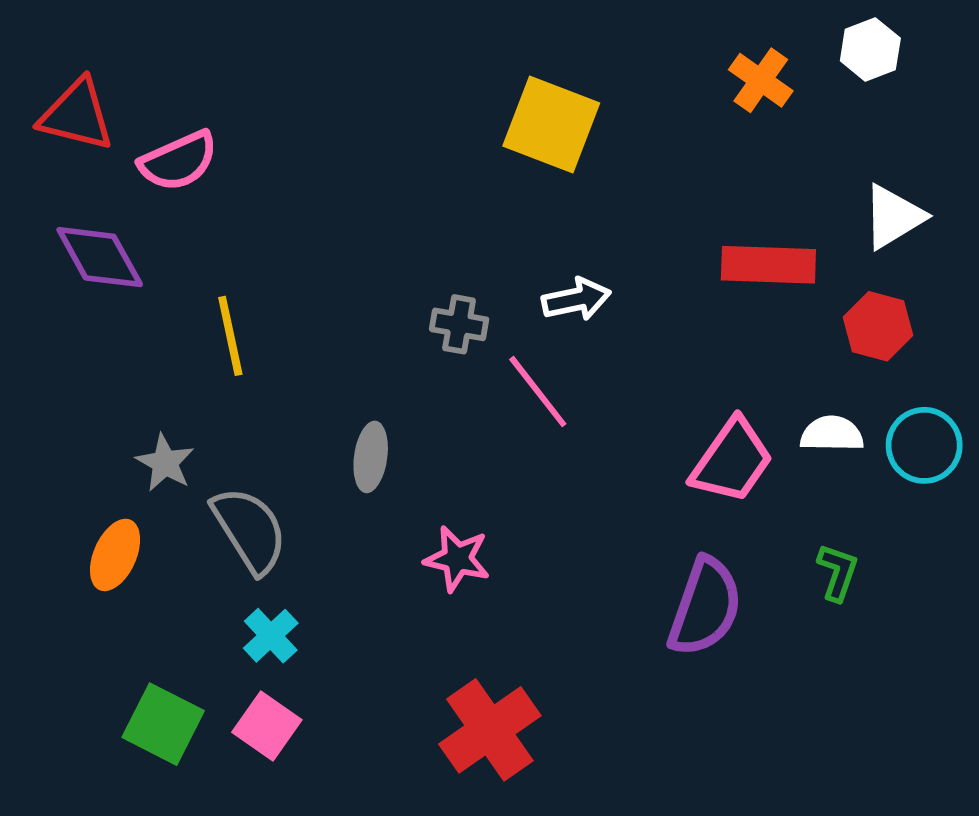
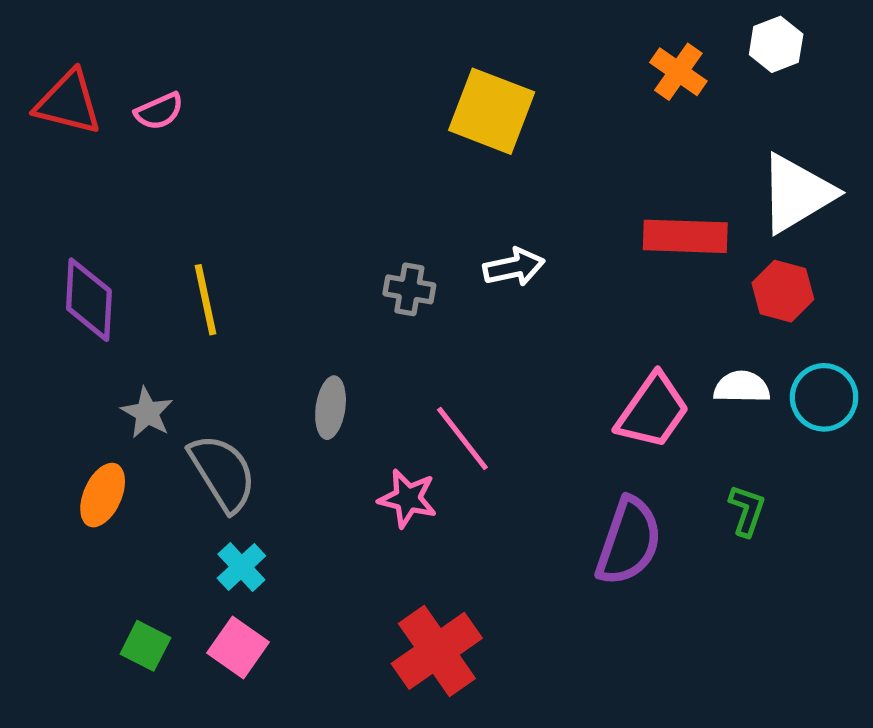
pink semicircle: (178, 161) -> (159, 111), moved, size x0.7
white triangle: (893, 217) -> (797, 193), size x1.4
purple diamond: (100, 257) -> (89, 300), moved, turned 32
pink line: (538, 392) -> (462, 438), moved
green square: (163, 724) -> (145, 646), size x0.7

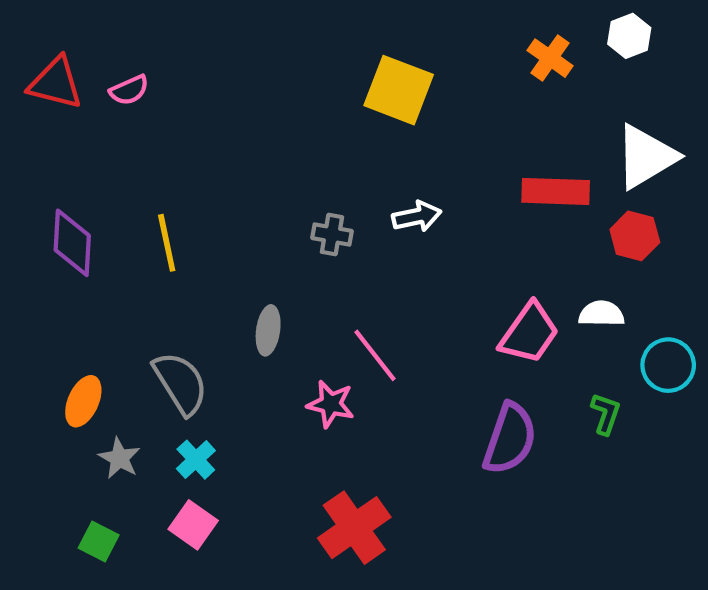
cyan circle: (824, 397) -> (668, 365), moved
gray star: (147, 413) -> (119, 458), moved
green square: (145, 646) -> (99, 542), moved

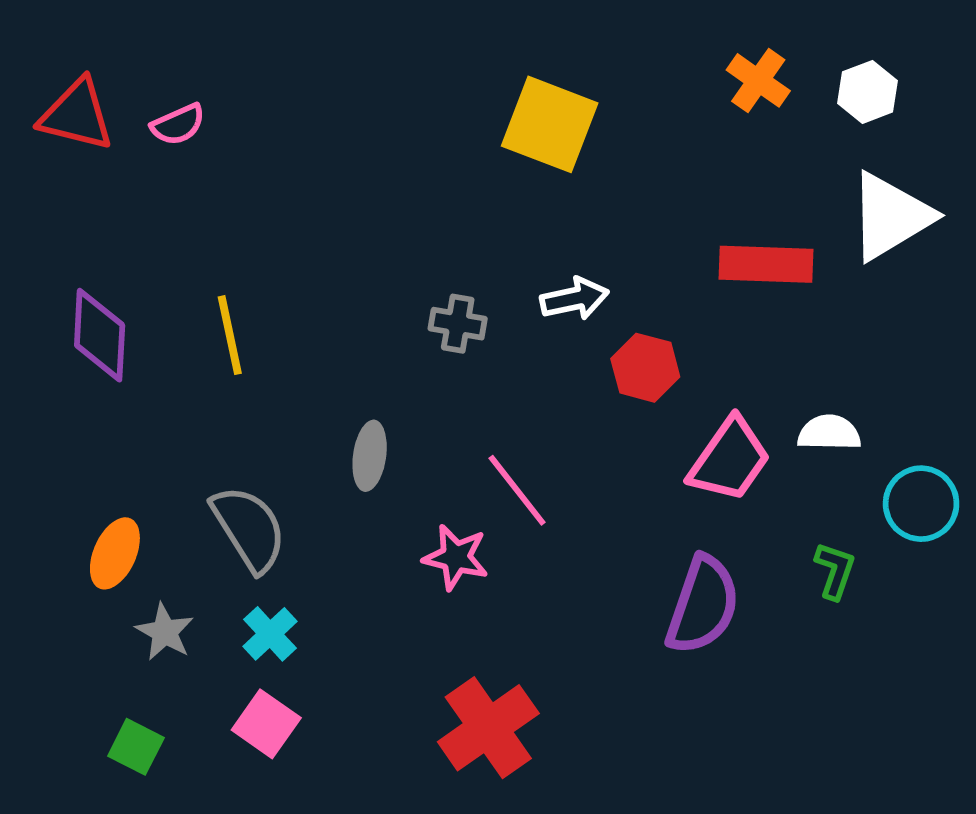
white hexagon: (629, 36) -> (867, 92), moved
red hexagon: (635, 236) -> (645, 368), moved

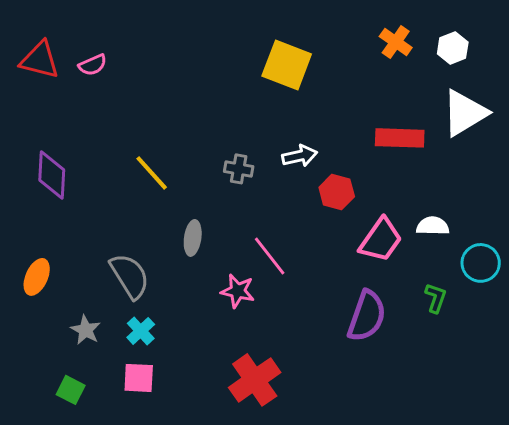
yellow line: (230, 335) -> (152, 173), moved, turned -30
orange ellipse: (115, 553) -> (37, 277), moved
pink square: (266, 724) -> (139, 378), turned -32

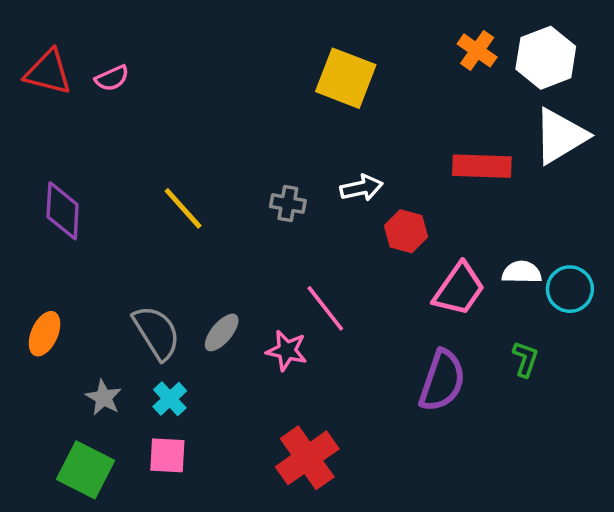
white hexagon: (453, 48) -> (546, 58), size x1.6
gray ellipse: (193, 238) -> (222, 332), moved, turned 32
cyan circle: (481, 263) -> (570, 289), moved
green square: (71, 390) -> (85, 470), size x1.6

